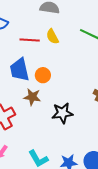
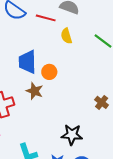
red line: (30, 40) -> (46, 18), moved
black star: (62, 113) -> (72, 135), moved

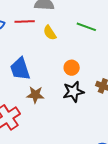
orange circle: (49, 72) -> (72, 68), moved
black star: (72, 135) -> (73, 92), moved

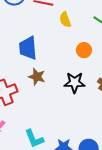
orange circle: (72, 68) -> (84, 50), moved

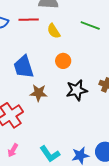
orange circle: (84, 50) -> (63, 61), moved

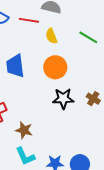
orange circle: (63, 61) -> (55, 67), size x1.5
brown star: (39, 93) -> (24, 130), moved

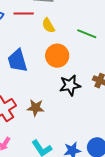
green line: (88, 37) -> (87, 34), moved
brown star: (24, 130) -> (36, 108), moved

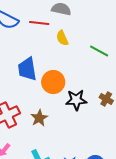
orange circle: (57, 56) -> (53, 82), moved
brown star: (36, 108) -> (39, 118), turned 30

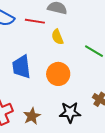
orange circle: (53, 82) -> (58, 74), moved
black star: (76, 100) -> (70, 112), moved

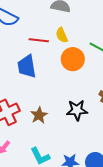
red line: (35, 21) -> (39, 40), moved
orange circle: (58, 74) -> (73, 59), moved

